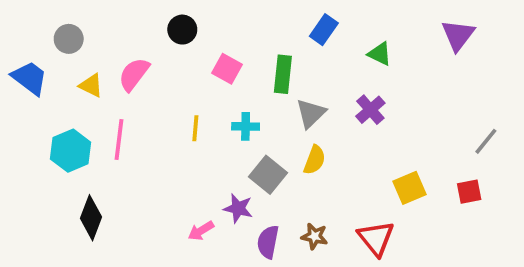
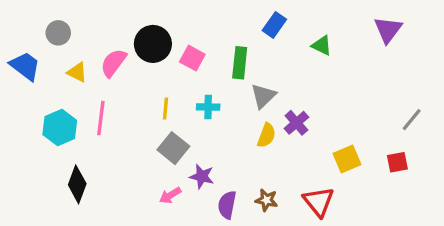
black circle: (182, 30) -> (153, 44), moved, size x1.5
purple cross: (370, 110) -> (296, 123), moved
gray square: (268, 175) -> (173, 148), moved

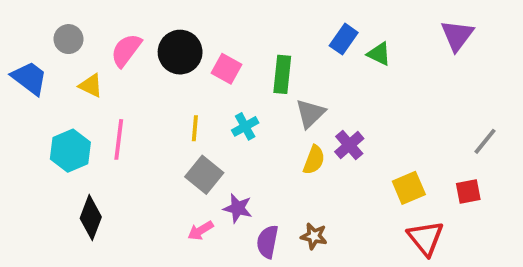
blue rectangle: (274, 25) -> (344, 39), moved
pink semicircle: (113, 63) -> (126, 50), moved
cyan cross: (208, 107) -> (245, 126), turned -30
red triangle: (319, 202) -> (425, 238), moved

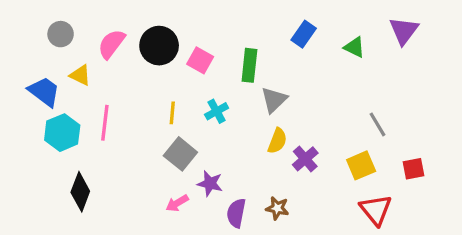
green triangle: (379, 54) -> (354, 47), moved
blue trapezoid: (29, 78) -> (44, 92), moved
gray line: (485, 141) -> (377, 124), moved, turned -70
purple cross: (349, 145) -> (305, 159), moved

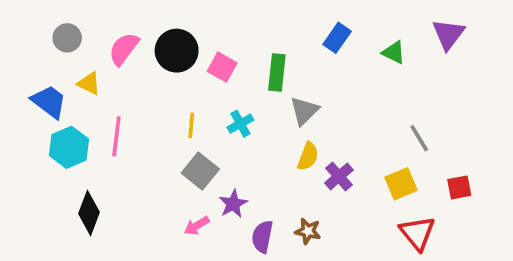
purple star: (210, 184) -> (233, 204), turned 30

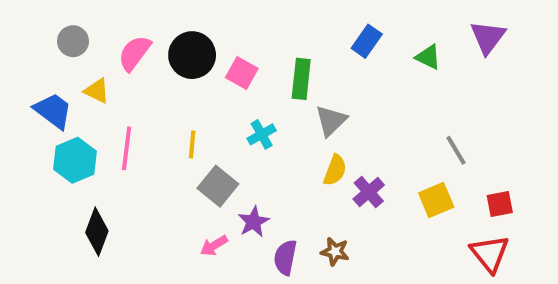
yellow line: (191, 125) -> (192, 144), moved
red triangle: (417, 233) -> (490, 254), moved

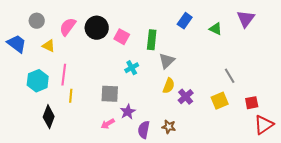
blue trapezoid: (53, 111) -> (17, 44), moved
yellow line: (192, 144) -> (71, 96), moved
gray square: (218, 186) -> (110, 94), turned -36
red triangle: (490, 254) -> (264, 125), moved, turned 35

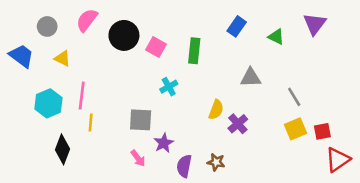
pink semicircle: (68, 27) -> (87, 20), moved
gray triangle: (167, 61) -> (251, 78), moved, turned 42
yellow square: (220, 101) -> (295, 129), moved
pink arrow: (108, 124) -> (138, 158), turned -96

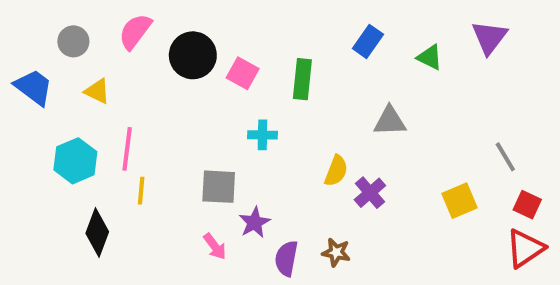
cyan cross: (169, 87) -> (262, 135), turned 30
gray line: (294, 97) -> (505, 157), moved
red square: (322, 131) -> (527, 205), moved, turned 36

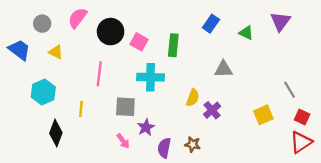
cyan cross: (262, 135) -> (150, 77), size x1.6
pink line: (127, 149) -> (99, 74), moved

